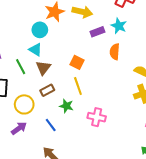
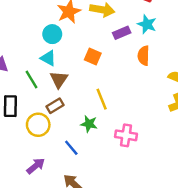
orange square: (77, 62) -> (93, 56), moved
brown rectangle: (47, 90) -> (55, 106), moved
purple arrow: (19, 128) -> (36, 166), moved

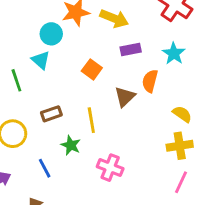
cyan star: (147, 24) -> (174, 53), moved
brown triangle: (59, 79) -> (125, 97), moved
brown rectangle: (55, 106) -> (51, 114), moved

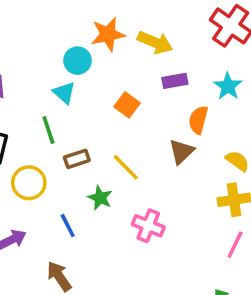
green line: (16, 80) -> (48, 130), moved
brown triangle: (125, 97) -> (181, 152), moved
yellow line: (91, 120) -> (126, 167), turned -35

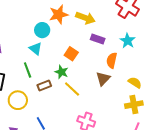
purple rectangle: (175, 81) -> (98, 39), turned 32
green star: (100, 198) -> (62, 72), moved

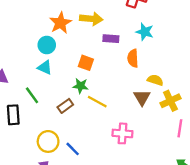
green line: (28, 70) -> (32, 95), moved
brown triangle: (103, 79) -> (142, 97), moved
yellow semicircle: (135, 83) -> (155, 80), moved
yellow circle: (18, 100) -> (48, 141), moved

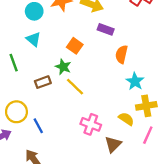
cyan star: (145, 32) -> (135, 81), moved
cyan circle: (47, 45) -> (34, 11), moved
yellow semicircle: (155, 80) -> (126, 119), moved
brown triangle: (142, 97) -> (113, 144), moved

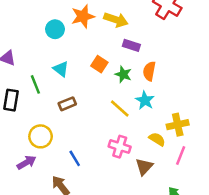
cyan triangle: (34, 39) -> (61, 69), moved
green star: (63, 67) -> (123, 74), moved
cyan star: (135, 81) -> (145, 100), moved
yellow line: (75, 87) -> (120, 108), moved
blue line: (38, 126) -> (75, 158), moved

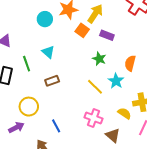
yellow arrow: (116, 20) -> (95, 14), turned -78
orange square: (99, 64) -> (82, 30), moved
orange semicircle: (149, 71) -> (130, 63), moved
brown triangle: (144, 167) -> (113, 135), turned -35

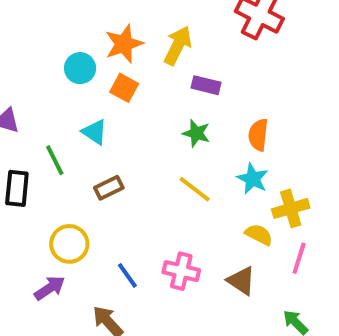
orange square: (82, 30) -> (124, 88), moved
cyan star: (116, 81) -> (253, 179), moved
pink cross: (93, 118) -> (181, 271), moved

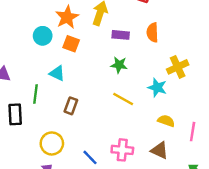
orange semicircle: (258, 135) -> (152, 32), moved
green line: (55, 160) -> (35, 94), turned 42
brown rectangle: (109, 188) -> (71, 106), turned -35
yellow cross: (291, 208) -> (178, 67), moved

